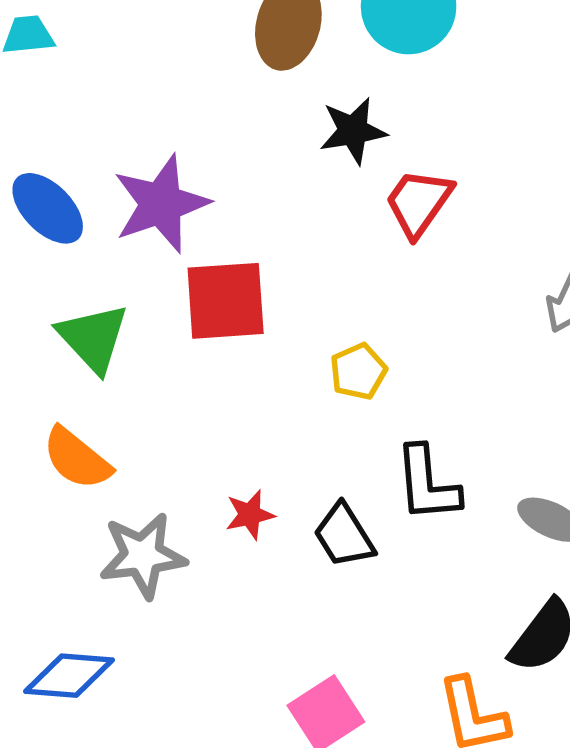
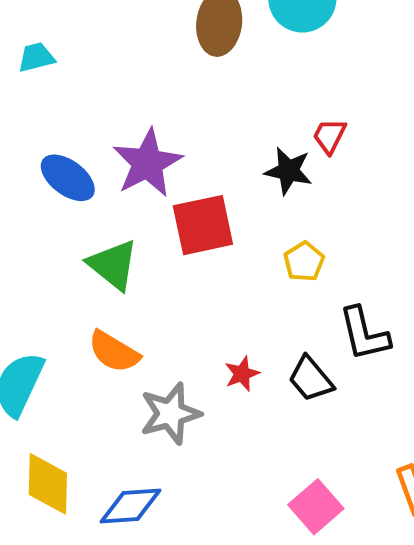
black star: (353, 131) -> (288, 171), moved, turned 30
red trapezoid: (419, 203) -> (329, 136), size x0.7

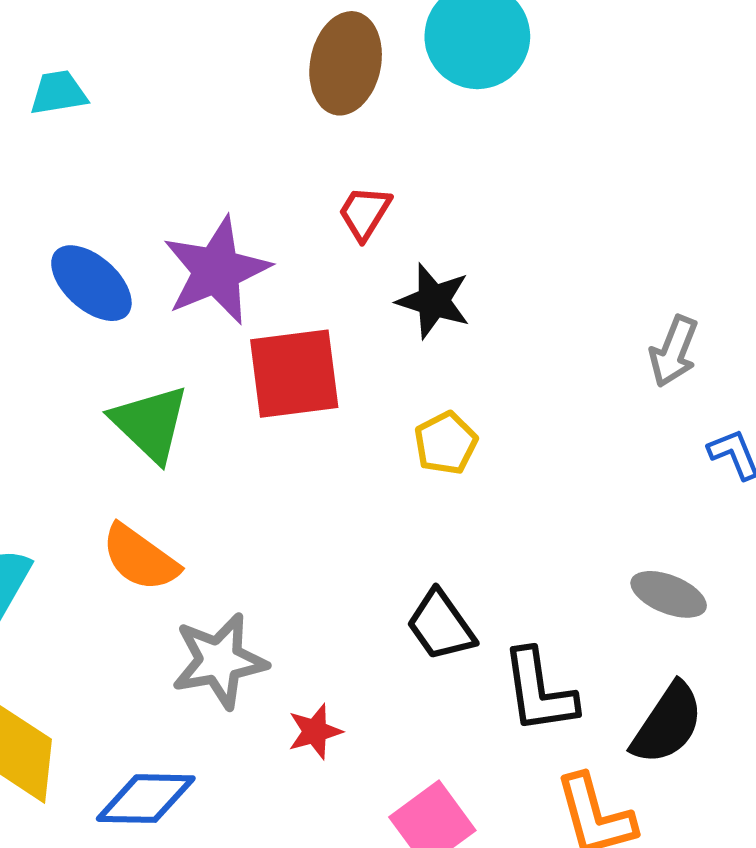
red trapezoid: (329, 136) -> (365, 213), moved
black L-shape: (364, 334) -> (539, 691), moved
red star: (242, 374) -> (315, 731), moved

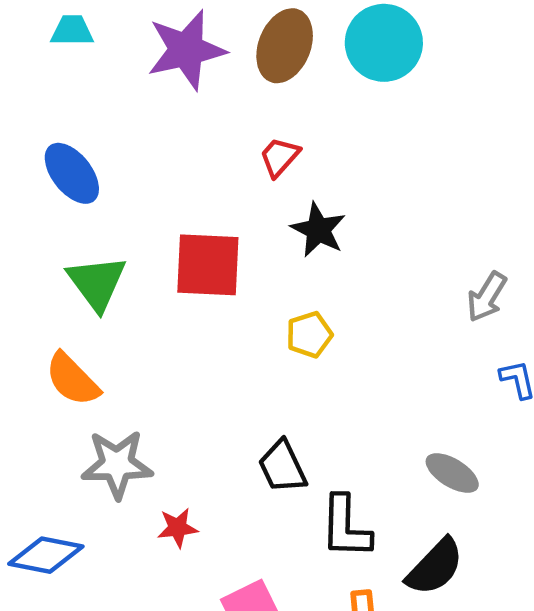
purple star: (216, 271) -> (186, 50), moved

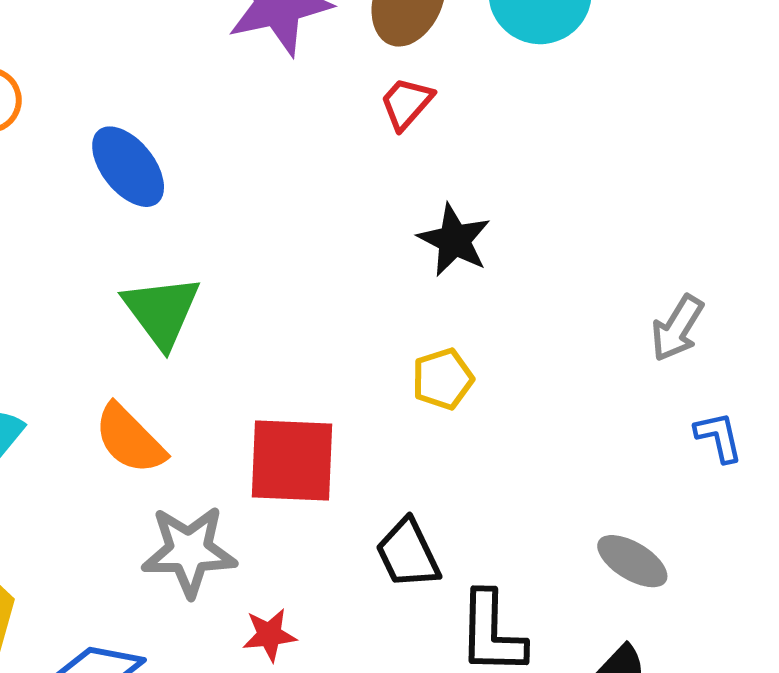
red trapezoid: (279, 157) -> (406, 103), moved
red square: (208, 265) -> (292, 461), moved

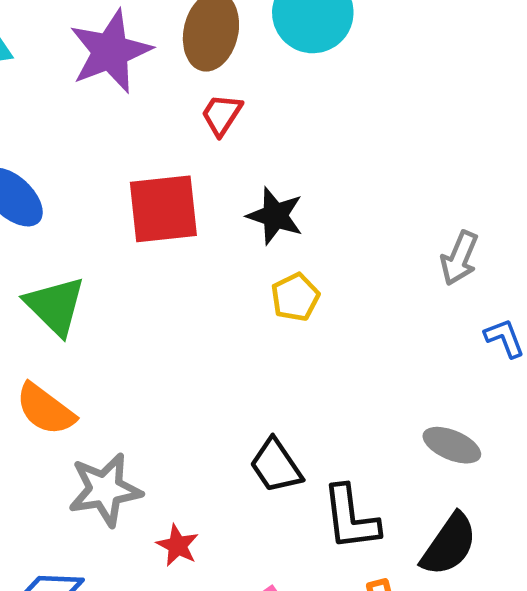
yellow pentagon: (443, 379) -> (295, 297), moved
red square: (292, 461) -> (163, 209), moved
red star: (269, 635) -> (177, 545), turned -30

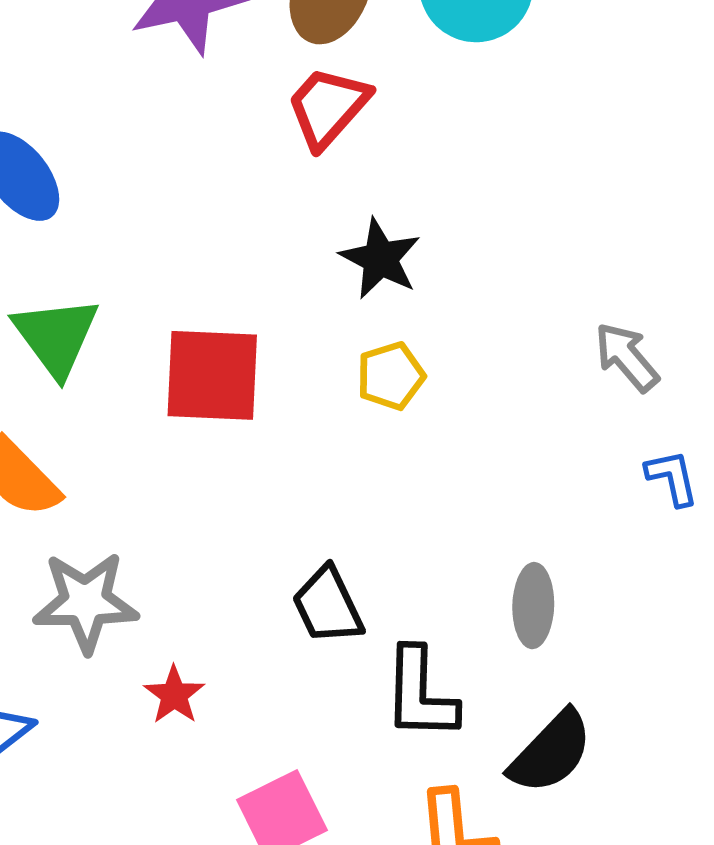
red trapezoid: (222, 115) -> (328, 107), size x1.4
red square: (163, 209) -> (212, 375), moved
gray arrow: (459, 258) -> (627, 357), turned 108
gray ellipse: (452, 445) -> (533, 606), moved, turned 60

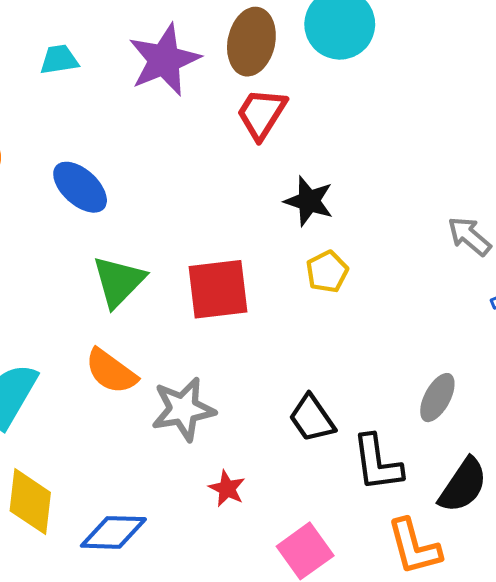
green triangle: (56, 336) -> (119, 281), turned 30
gray star: (86, 602) -> (183, 409), moved
gray ellipse: (533, 606) -> (437, 398), turned 36

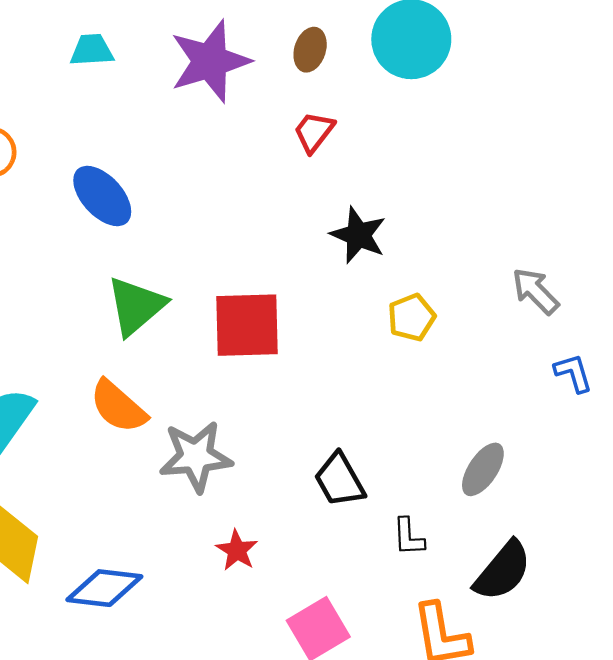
brown ellipse: (251, 42) -> (310, 50), size x0.6
red trapezoid: (261, 114) -> (314, 132), size x0.7
yellow pentagon: (327, 272) -> (412, 317), moved
black L-shape: (377, 463) -> (409, 537), size x0.6

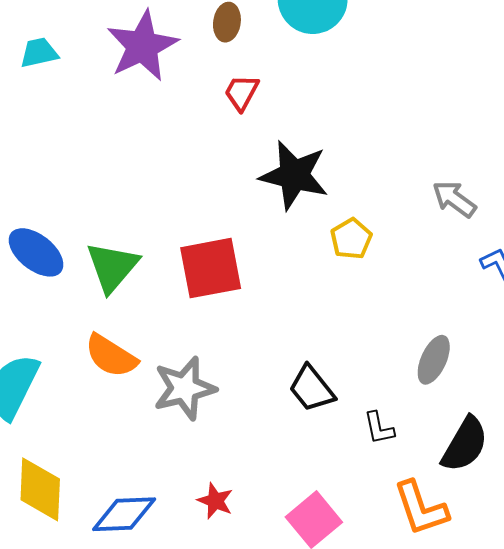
blue ellipse: (102, 196) -> (36, 252), moved
black star: (358, 235) -> (294, 175), size x1.4
red star: (237, 550) -> (215, 501), moved

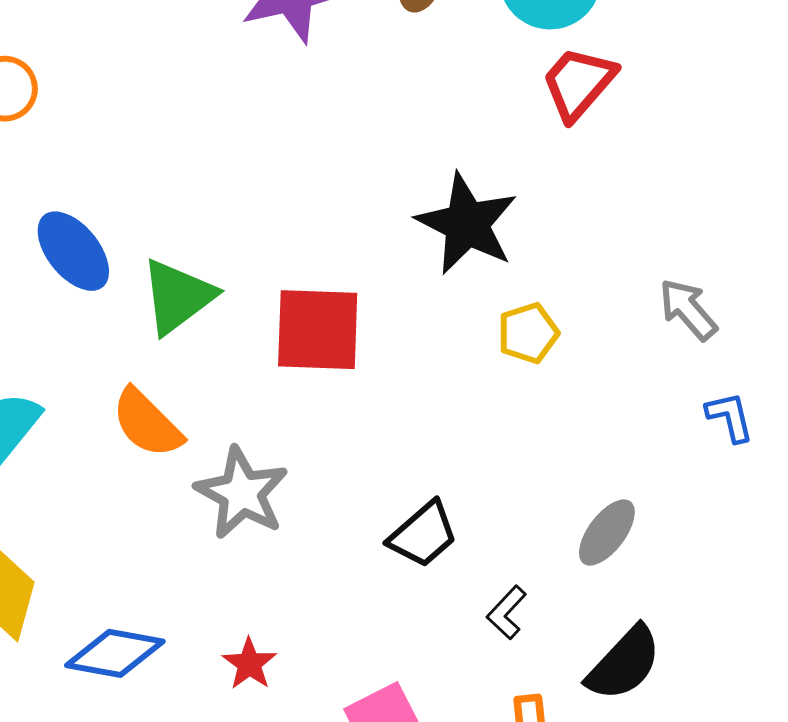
red trapezoid: (242, 92) -> (578, 83), moved, size x1.4
gray star: (185, 388) -> (242, 493), turned 30
black trapezoid: (312, 389) -> (423, 534), turned -105
black L-shape: (379, 428) -> (507, 612), turned 42

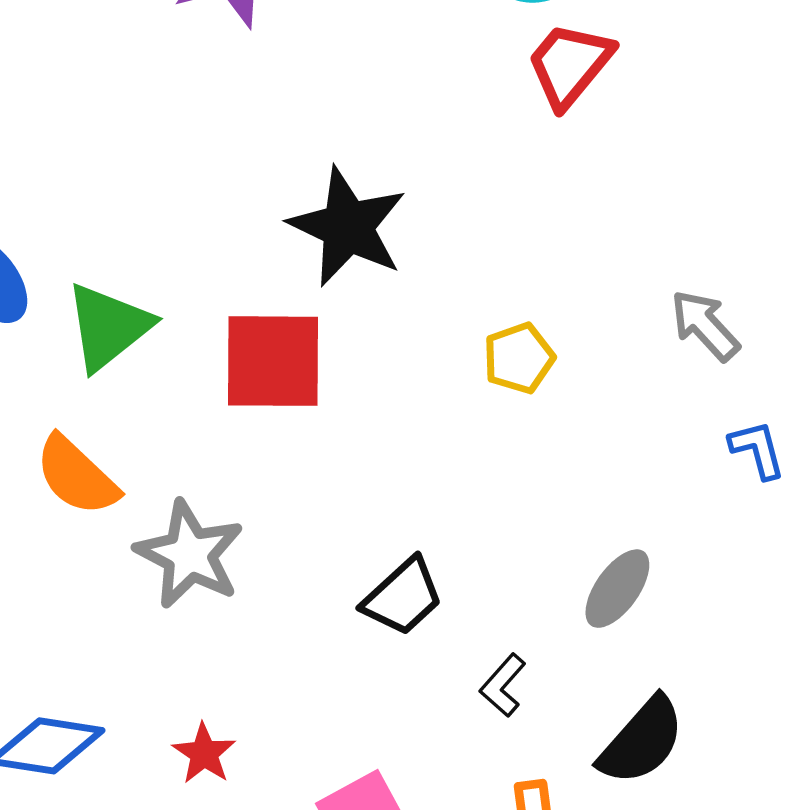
black star: (467, 224) -> (348, 227), moved

